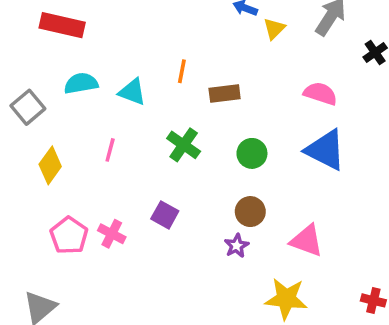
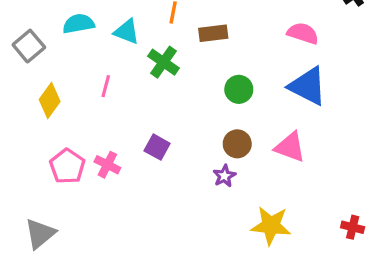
green cross: (184, 145) -> (163, 62), moved
pink triangle: (307, 241) -> (290, 147), moved

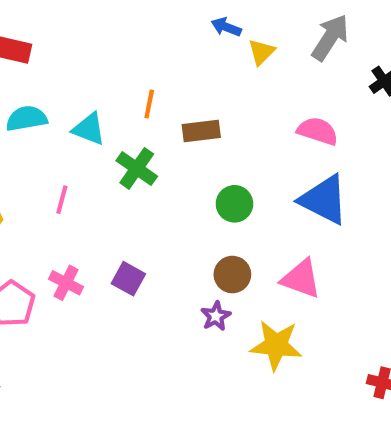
pink cross: (107, 165) -> (66, 283), moved
yellow star: (271, 226) -> (276, 345), moved

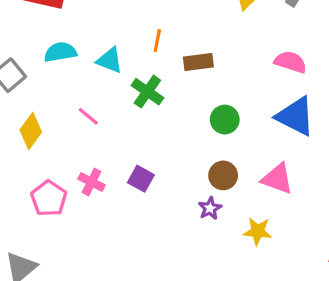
pink line: (62, 200) -> (88, 116), turned -65
yellow star: (276, 345) -> (258, 231), size x0.7

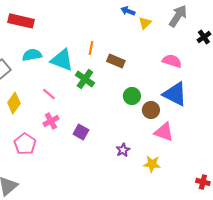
cyan triangle: (110, 60) -> (62, 60), size x1.4
brown rectangle: (198, 62) -> (116, 61), turned 30
brown circle: (223, 175) -> (151, 110), moved
pink cross: (92, 182) -> (51, 121), moved, turned 35

